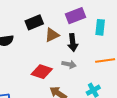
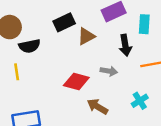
black arrow: (73, 43) -> (125, 45), moved

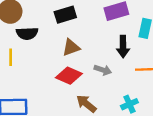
brown triangle: (86, 36) -> (71, 47), moved

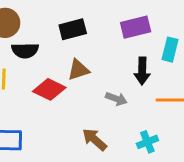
red diamond: (69, 76) -> (49, 89), moved

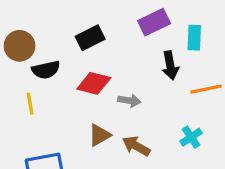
brown triangle: (78, 70) -> (99, 135), moved
red diamond: (49, 89) -> (94, 83), moved
gray arrow: (116, 99) -> (129, 101), moved

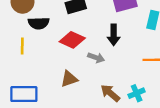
black arrow: (170, 66) -> (114, 35), moved
brown arrow: (136, 146) -> (110, 93), moved

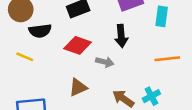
yellow line: (22, 46) -> (25, 57), turned -63

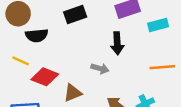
cyan rectangle: (162, 16) -> (158, 25), turned 66
red diamond: (78, 45) -> (45, 77), moved

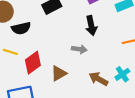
red diamond: (45, 77) -> (33, 63), turned -50

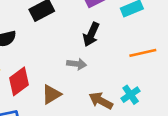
black arrow: (91, 26) -> (91, 34), turned 36

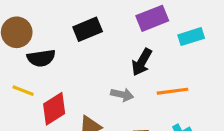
orange line: (143, 53) -> (173, 91), moved

